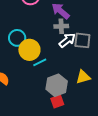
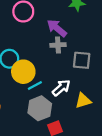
white arrow: (67, 40) -> (61, 88), moved
gray hexagon: (57, 85) -> (40, 108), moved

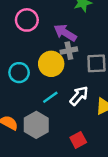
yellow circle: (23, 72) -> (51, 64), moved
gray hexagon: (40, 108) -> (36, 125), moved

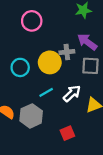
purple arrow: (65, 33) -> (87, 42), moved

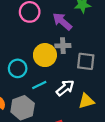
purple arrow: (87, 42) -> (62, 21), moved
cyan circle: (20, 67) -> (18, 68), moved

